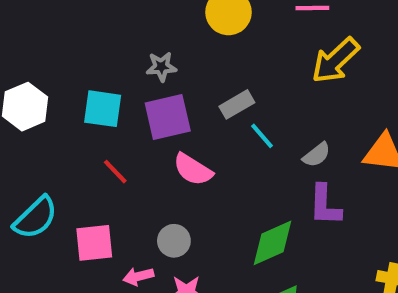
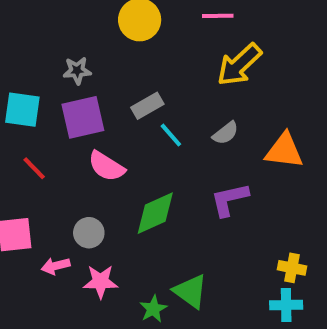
gray semicircle: (317, 155) -> (226, 133), moved
purple L-shape: (325, 205) -> (229, 200), turned 75
green diamond: (273, 243) -> (155, 213), moved

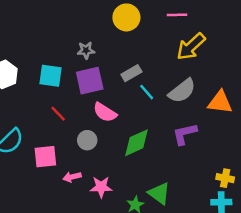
gray semicircle: (226, 133) -> (182, 91), size x1.6
gray circle: (89, 233) -> (87, 140), moved

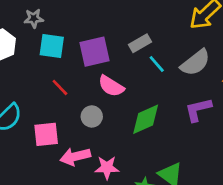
gray star: (86, 50) -> (34, 18), moved
pink arrow: (72, 177) -> (75, 157), size x1.5

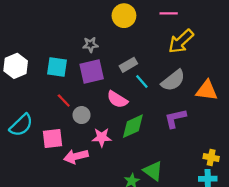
gray star: (34, 18) -> (90, 45), moved
pink semicircle: (111, 86) -> (117, 99), moved
gray circle: (92, 116) -> (82, 115), moved
pink star: (107, 168) -> (102, 137), moved

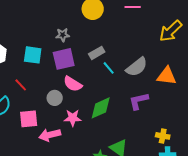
yellow arrow: (181, 41) -> (171, 31), moved
pink semicircle: (117, 99) -> (73, 84), moved
red line: (64, 101) -> (21, 85), moved
yellow cross: (211, 157) -> (163, 136), moved

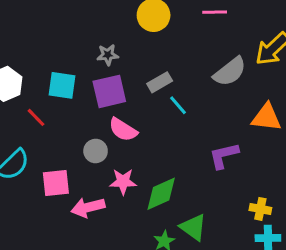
gray semicircle: (137, 67) -> (230, 72), moved
red line: (21, 85) -> (36, 117), moved
green diamond: (101, 108) -> (161, 194), moved

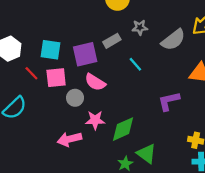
gray star: (108, 55) -> (140, 27), moved
gray rectangle: (160, 82) -> (112, 41), moved
pink square: (56, 183) -> (56, 78), moved

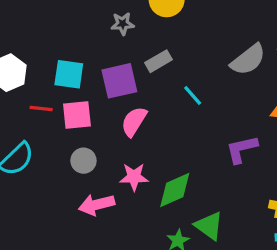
gray star: (140, 27) -> (123, 24), moved
red line: (31, 73) -> (41, 108), turned -40
pink semicircle: (95, 82) -> (134, 122), turned 90
gray circle: (75, 98) -> (83, 161), moved

